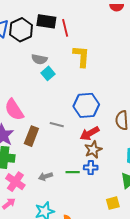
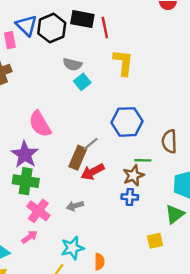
gray line: (57, 125) -> (91, 144), turned -56
red arrow: (90, 133) -> (93, 172), moved
brown rectangle: (31, 136) -> (78, 158), moved
green line: (73, 172) -> (143, 160), moved

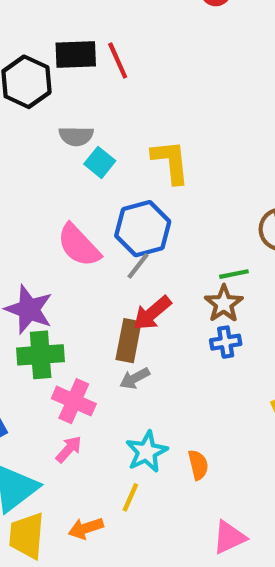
yellow L-shape: (123, 63) -> (171, 162), moved
blue hexagon: (127, 122) -> (143, 229), moved
pink semicircle: (40, 124) -> (79, 245), moved
brown rectangle: (78, 158) -> (129, 341), moved

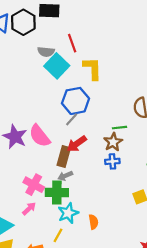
red line: (118, 61) -> (72, 43), moved
cyan square: (100, 162) -> (57, 66), size x1.6
pink semicircle: (79, 245) -> (40, 136), moved
green cross: (41, 355) -> (57, 193), moved

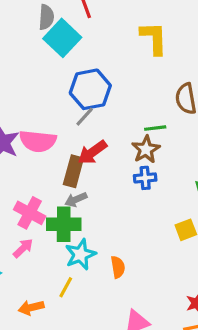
gray semicircle: (46, 52) -> (46, 17), turned -91
yellow L-shape: (92, 68) -> (154, 38), moved
pink semicircle: (40, 136) -> (38, 141), turned -45

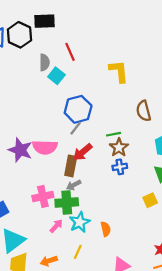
cyan square: (62, 38) -> (56, 76), size x0.7
green line: (155, 128) -> (114, 134), moved
pink cross: (30, 213) -> (43, 196), turned -36
pink arrow: (23, 248) -> (56, 226), moved
yellow line: (66, 287) -> (78, 252), moved

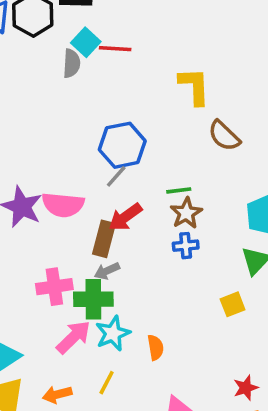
red line: (70, 52) -> (115, 49), turned -66
cyan square: (56, 76) -> (86, 42), moved
brown semicircle: (144, 111) -> (224, 136), moved, turned -36
pink arrow: (56, 226) -> (73, 337), size x1.5

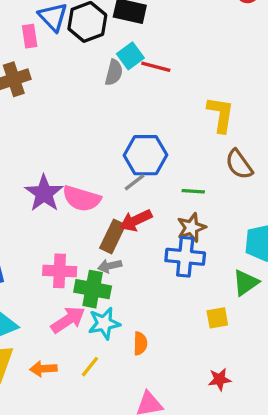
green line: (179, 190) -> (193, 191), moved
blue cross: (186, 246) -> (185, 257), size x1.6
red star: (246, 388) -> (220, 379), moved

